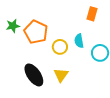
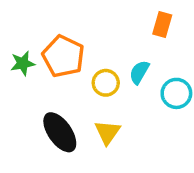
green star: (13, 26) -> (23, 63), moved
cyan semicircle: (79, 41) -> (139, 72), turned 40

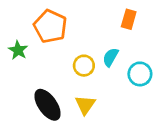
orange pentagon: (63, 56) -> (50, 26), moved
green star: (23, 63) -> (18, 50), turned -30

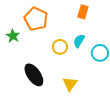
orange rectangle: (129, 19) -> (83, 12), moved
yellow triangle: (85, 105) -> (70, 84), moved

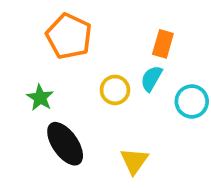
orange rectangle: (83, 12) -> (163, 44), moved
green star: (13, 36) -> (40, 98), moved

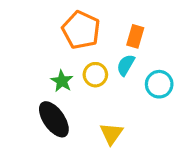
orange pentagon: (69, 36) -> (81, 30), moved
green star: (40, 98) -> (62, 81), moved

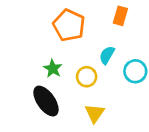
orange rectangle: (135, 36) -> (120, 16), moved
yellow circle: (95, 75) -> (87, 77), moved

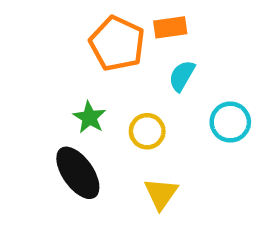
orange rectangle: (120, 16) -> (170, 27), moved, turned 66
cyan semicircle: (107, 55) -> (182, 76), moved

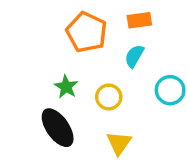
orange rectangle: (170, 27) -> (139, 20), moved

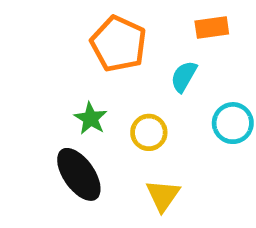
orange rectangle: (139, 20) -> (212, 27), moved

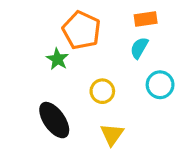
cyan semicircle: (184, 76) -> (139, 48), moved
green star: (91, 118) -> (57, 59), moved

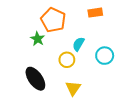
cyan semicircle: (139, 48) -> (78, 44), moved

